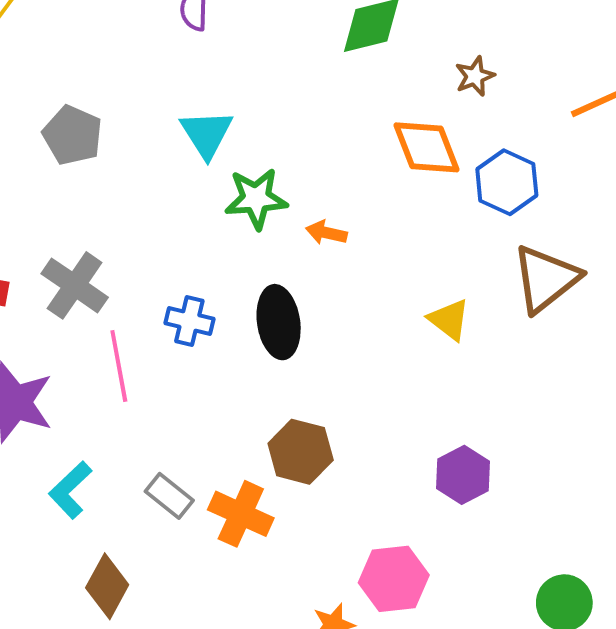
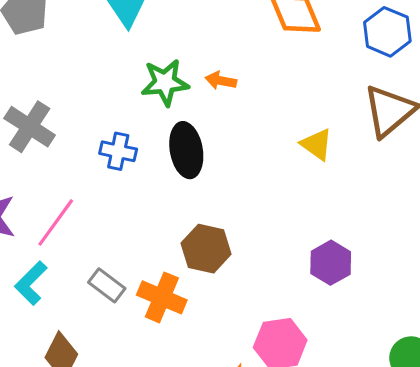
blue hexagon: (507, 182) -> (387, 32), moved
green star: (256, 199) -> (165, 82), moved
pink line: (119, 366) -> (56, 222), moved, turned 48

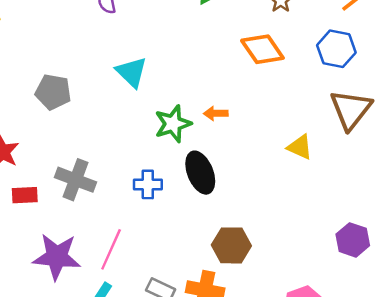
purple hexagon: (331, 263) -> (353, 240), moved

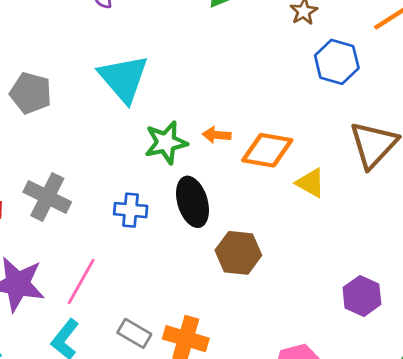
orange diamond: (262, 49) -> (267, 150), moved, turned -51
blue hexagon: (336, 49) -> (337, 62), moved
cyan triangle: (131, 72) -> (123, 78), size x1.4
brown hexagon: (231, 245) -> (238, 253), moved

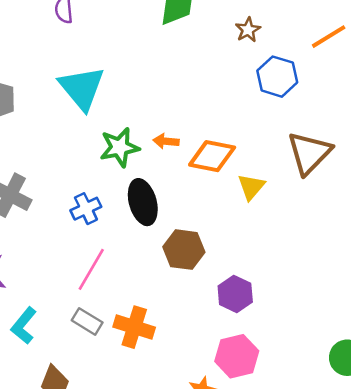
yellow triangle: (311, 183) -> (251, 187), turned 40
blue cross: (131, 210) -> (86, 209), turned -32
pink line: (81, 281) -> (91, 269), moved
purple hexagon: (362, 296) -> (235, 294), moved

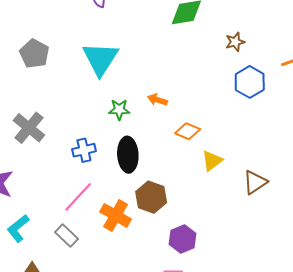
orange arrow: (166, 141) -> (157, 100), moved
green star: (120, 147) -> (119, 110), size x0.7
brown triangle: (309, 153) -> (255, 182), moved, size x0.7
orange diamond: (212, 156) -> (188, 131), size x0.7
orange cross: (134, 327) -> (116, 215), moved

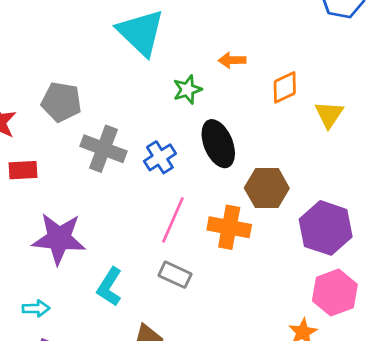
gray pentagon: (34, 54) -> (61, 102), moved
gray cross: (29, 128) -> (103, 149), moved
orange diamond: (188, 131) -> (285, 87), turned -30
purple hexagon: (183, 239) -> (326, 228), size x1.4

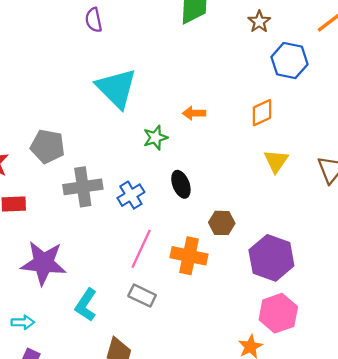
orange diamond: (285, 87) -> (262, 113), moved
black ellipse: (218, 144) -> (181, 184), size x0.7
gray cross: (103, 149) -> (83, 187), turned -30
brown hexagon: (267, 188) -> (222, 223), size x0.7

